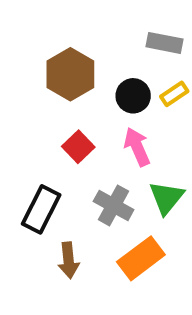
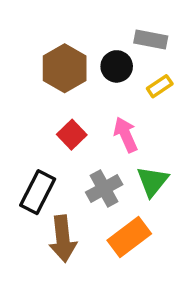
black circle: (133, 96) -> (117, 66), moved
gray cross: (114, 205) -> (104, 188), turned 32
brown arrow: (69, 260) -> (63, 239), size x1.4

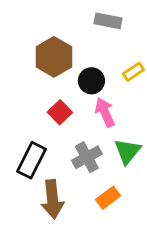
gray rectangle: (151, 39) -> (108, 21), moved
black circle: (117, 66) -> (91, 81), moved
orange rectangle: (129, 237) -> (108, 198), size x0.7

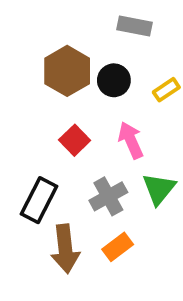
black circle: (91, 81) -> (114, 80), moved
orange rectangle: (108, 198) -> (118, 247), moved

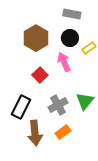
black circle: (114, 80) -> (70, 38), moved
pink arrow: (131, 140) -> (64, 62), moved

